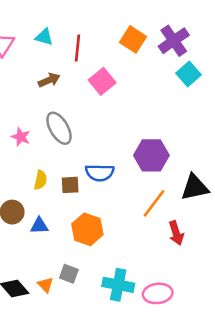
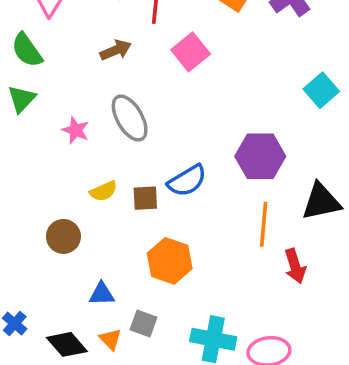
cyan square: (188, 74) -> (321, 90), moved
blue semicircle: (100, 173) -> (187, 181), turned -32
yellow semicircle: (41, 180) -> (103, 191), turned 54
orange line: (154, 203) -> (264, 224), turned -32
blue triangle: (39, 226) -> (102, 294), moved

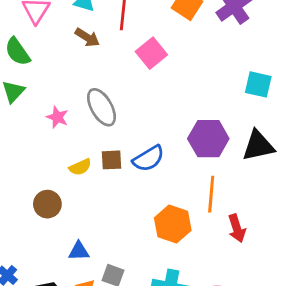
brown arrow: (116, 50) -> (87, 37), moved, turned 55
cyan square: (321, 90) -> (258, 84), turned -36
brown square: (145, 198) -> (112, 160), moved
black triangle: (321, 202) -> (258, 146), moved
orange hexagon: (170, 261) -> (173, 224), moved

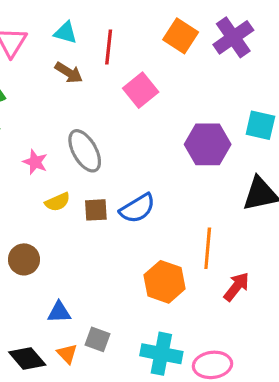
purple hexagon: (208, 139) -> (208, 144), moved
yellow semicircle: (80, 167) -> (58, 202), moved
red arrow: (237, 228) -> (236, 287), turned -124

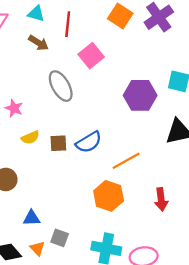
gray ellipse: (85, 151) -> (61, 86), moved
orange line: (208, 248) -> (126, 161), moved, turned 56
red arrow: (236, 287) -> (161, 199), turned 135

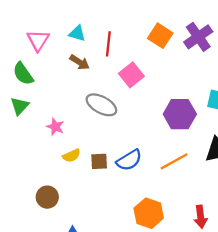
gray ellipse: (61, 86) -> (101, 105), turned -32
orange line: (126, 161) -> (174, 161), moved

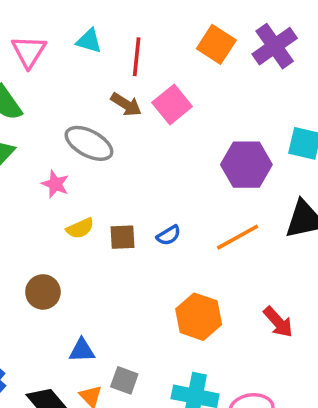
brown arrow: (80, 62) -> (126, 104), moved
gray ellipse: (101, 105) -> (89, 143), moved
blue semicircle: (129, 160) -> (169, 235), size x0.6
red arrow: (201, 217) -> (278, 322), turned -35

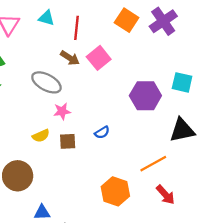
pink star: (55, 184) -> (62, 111), moved, turned -30
blue semicircle: (169, 235) -> (102, 132), moved
orange line: (238, 237) -> (153, 164), moved
brown circle: (43, 292) -> (18, 176), size x1.4

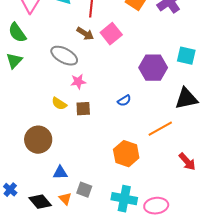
blue semicircle: (102, 132) -> (124, 101), moved
yellow semicircle: (41, 136) -> (59, 104), turned 56
red arrow: (165, 195) -> (187, 162), moved

